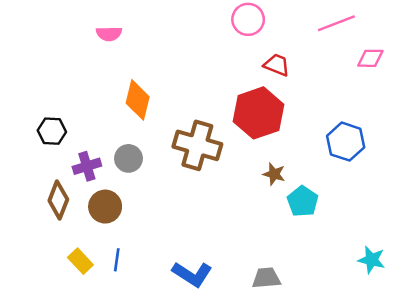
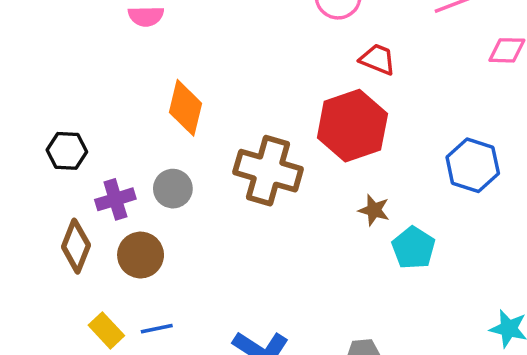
blue line: (117, 260) -> (157, 329), turned 70

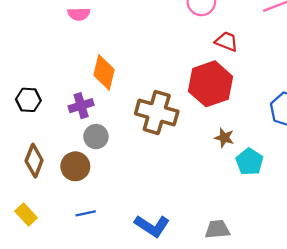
gray circle: (173, 189) -> (96, 137), moved
purple cross: (115, 199) -> (81, 106), moved
yellow rectangle: (106, 330) -> (26, 214), moved

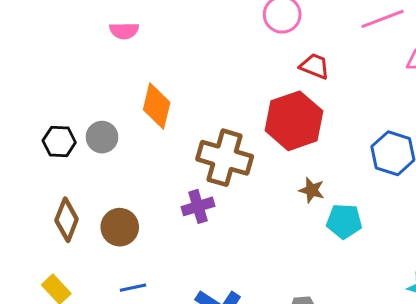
purple cross: (81, 106) -> (198, 206), moved
gray circle: (96, 137) -> (102, 137), moved
cyan pentagon: (249, 162) -> (344, 221), turned -30

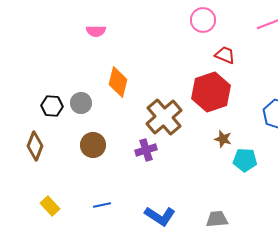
brown cross: (225, 158) -> (164, 117), turned 33
brown diamond: (67, 220) -> (35, 146), moved
brown circle: (120, 227) -> (93, 145), moved

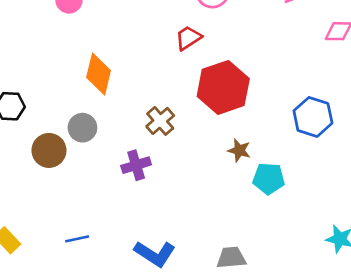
red trapezoid: (225, 55) -> (188, 38), moved, turned -55
gray circle: (81, 103) -> (82, 128), moved
brown cross: (164, 117) -> (160, 121), size x0.6
brown circle: (93, 145) -> (49, 150), moved

